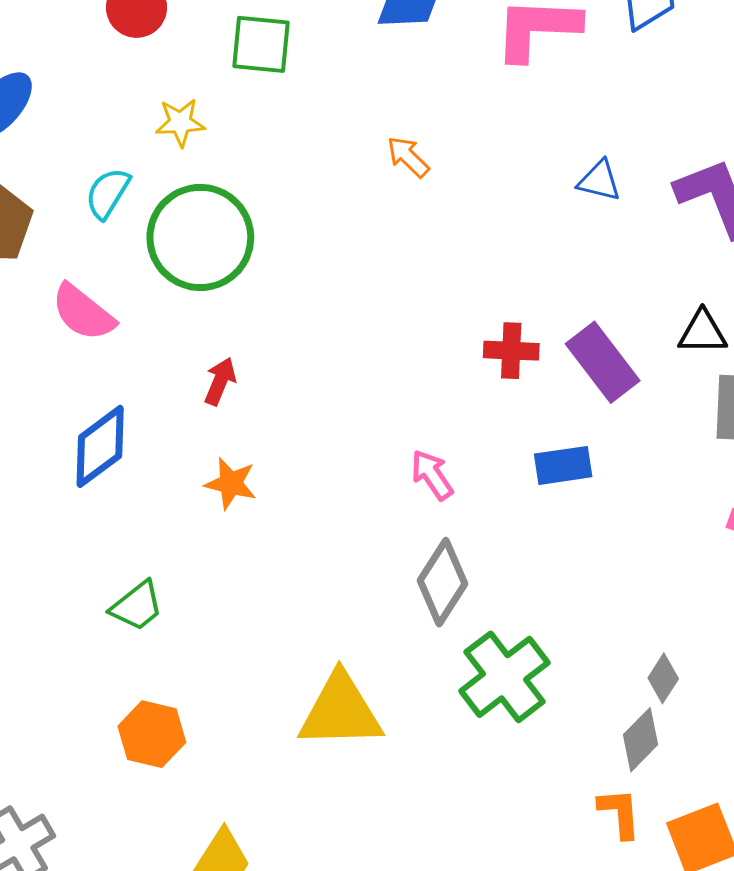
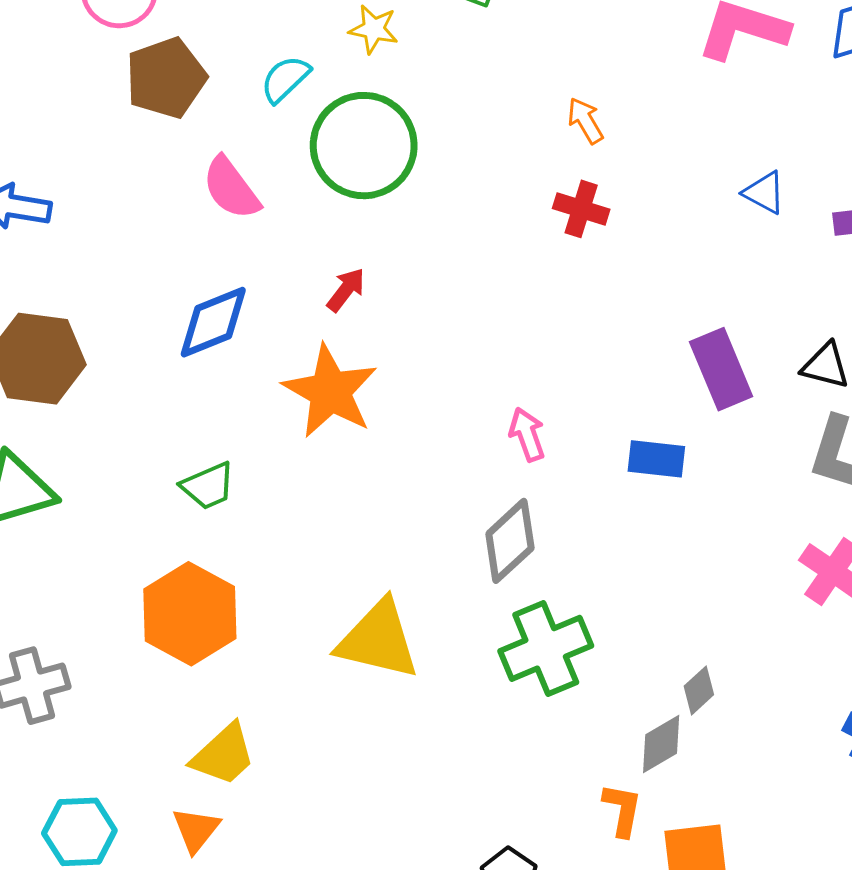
red cross: (511, 351) -> (581, 209), moved
orange star: (231, 483) -> (330, 391), size x1.8
orange hexagon: (152, 734) -> (190, 614), size x1.5

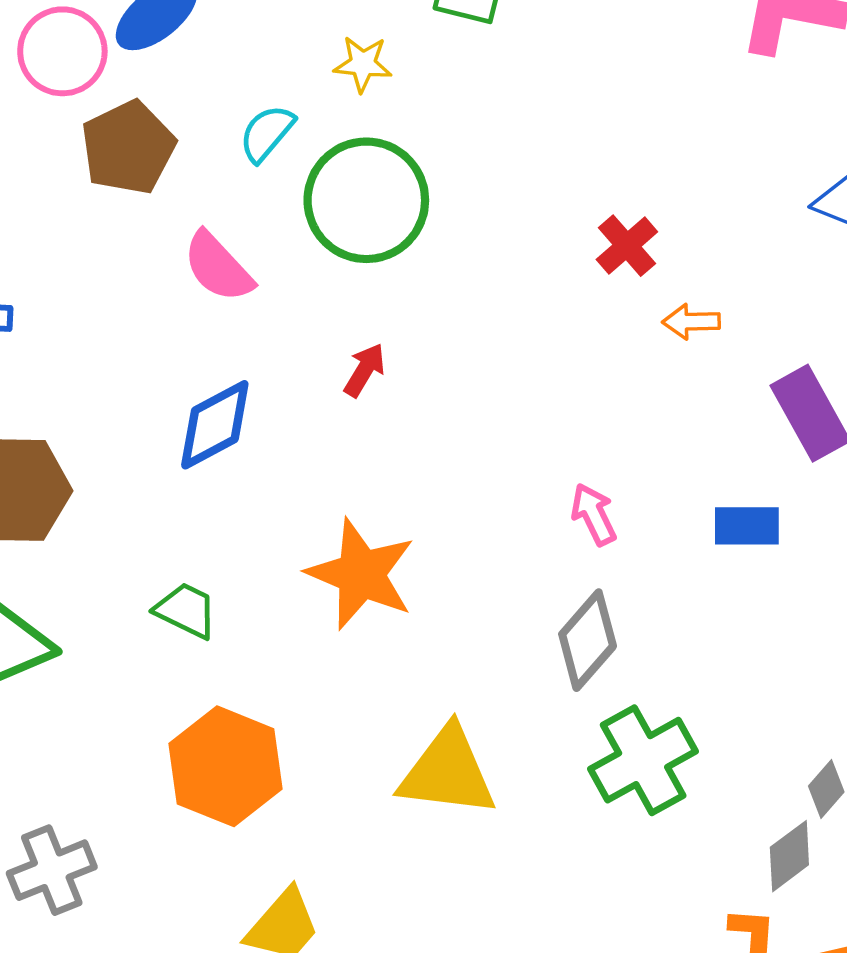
orange arrow: (585, 121) -> (691, 322), moved, turned -54
red cross: (581, 209) -> (627, 246), turned 38
orange star: (330, 391) -> (361, 574), moved
green trapezoid: (208, 486) -> (186, 610), moved, turned -124

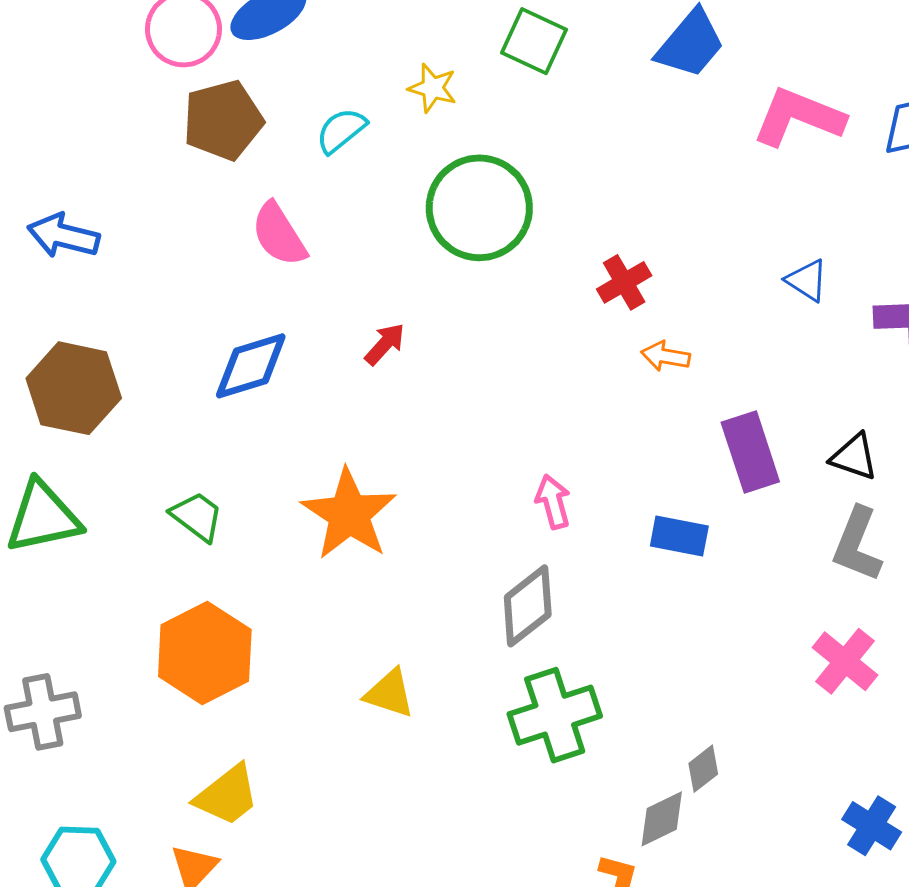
green circle: (366, 200) -> (479, 208), moved
yellow triangle: (448, 772) -> (389, 693), size x0.6

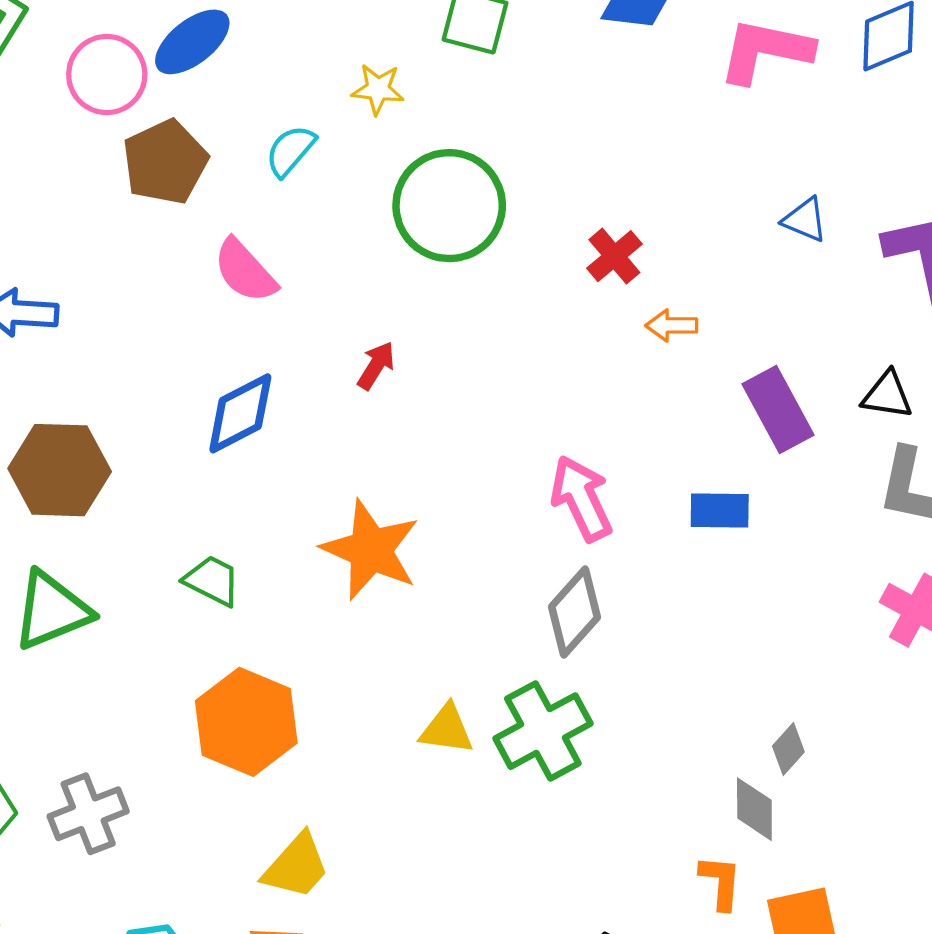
pink arrow: (553, 502) -> (581, 498), size x1.5
green cross: (555, 715) -> (543, 731), moved
gray diamond: (662, 819) -> (754, 809), turned -54

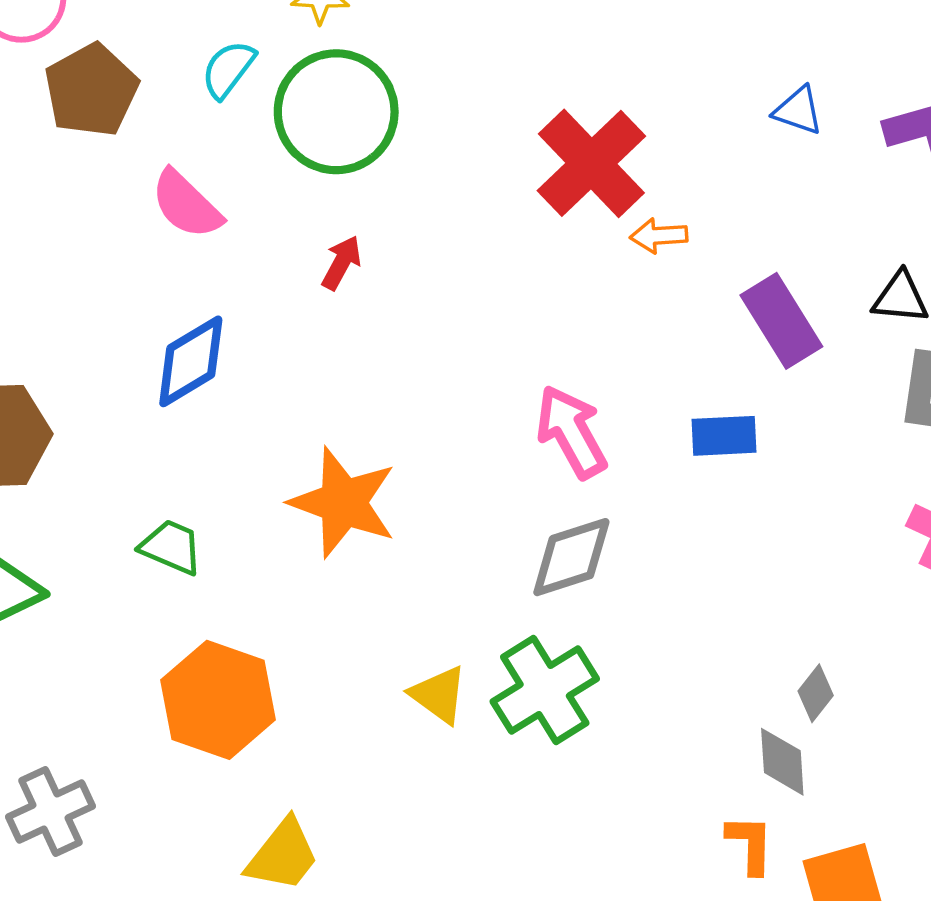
green circle: (449, 206) -> (336, 112), moved
red cross: (614, 256) -> (591, 163), size x1.8
red arrow: (376, 366) -> (341, 263), moved
gray diamond: (574, 612) -> (571, 557), turned 34
yellow triangle: (447, 729) -> (439, 695), turned 32

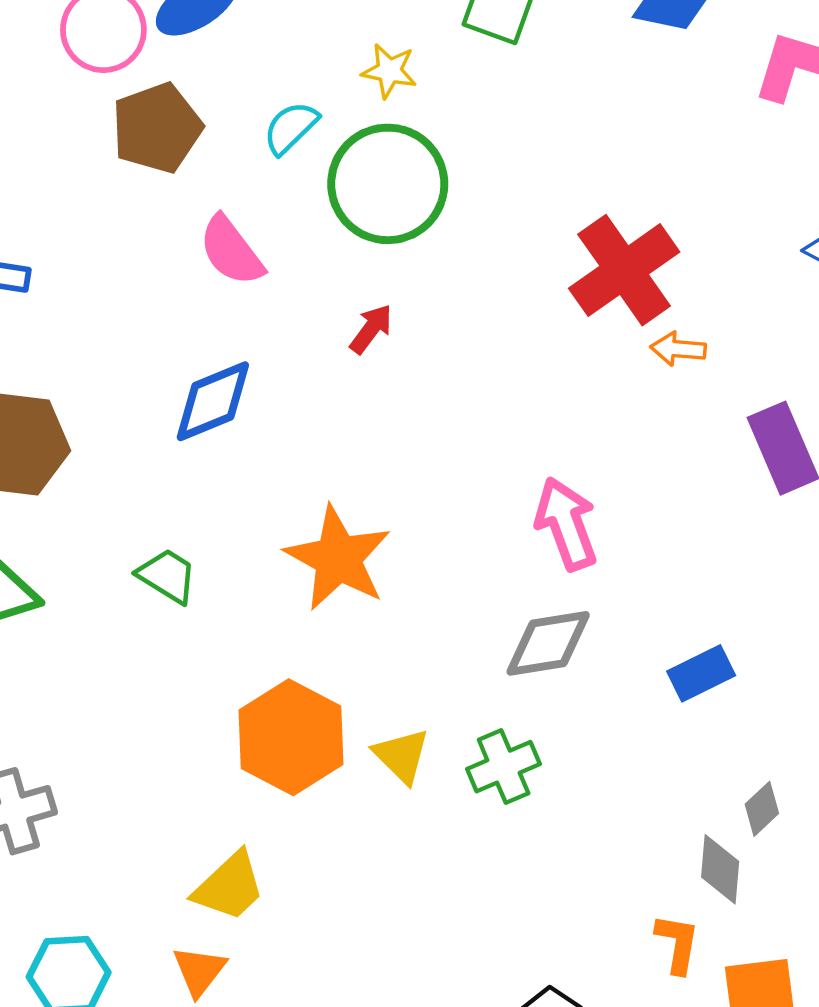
blue rectangle: (724, 436) -> (701, 673), moved, turned -32
green cross: (545, 690) -> (504, 767), size x0.7
orange hexagon: (218, 700) -> (291, 737), moved

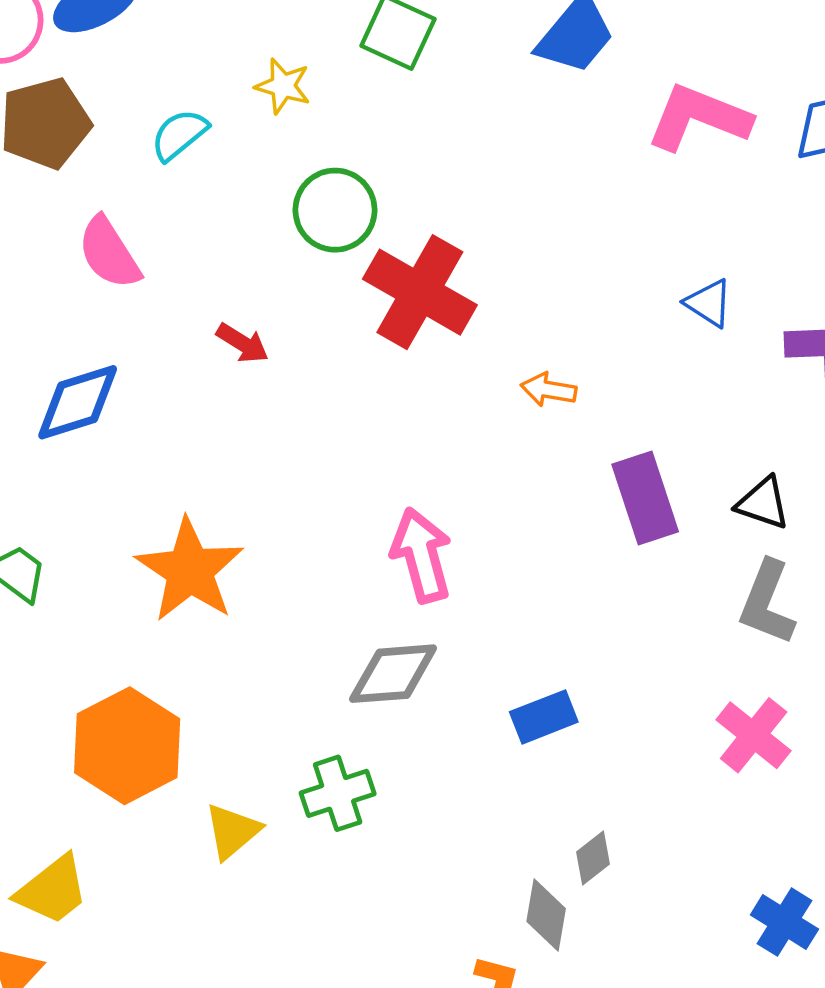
green circle: (388, 184) -> (335, 210), moved, size x0.7
red cross: (624, 270) -> (420, 292), moved, turned -30
red arrow: (371, 329) -> (242, 343), turned 80
yellow triangle: (402, 756) -> (232, 831), moved, turned 30

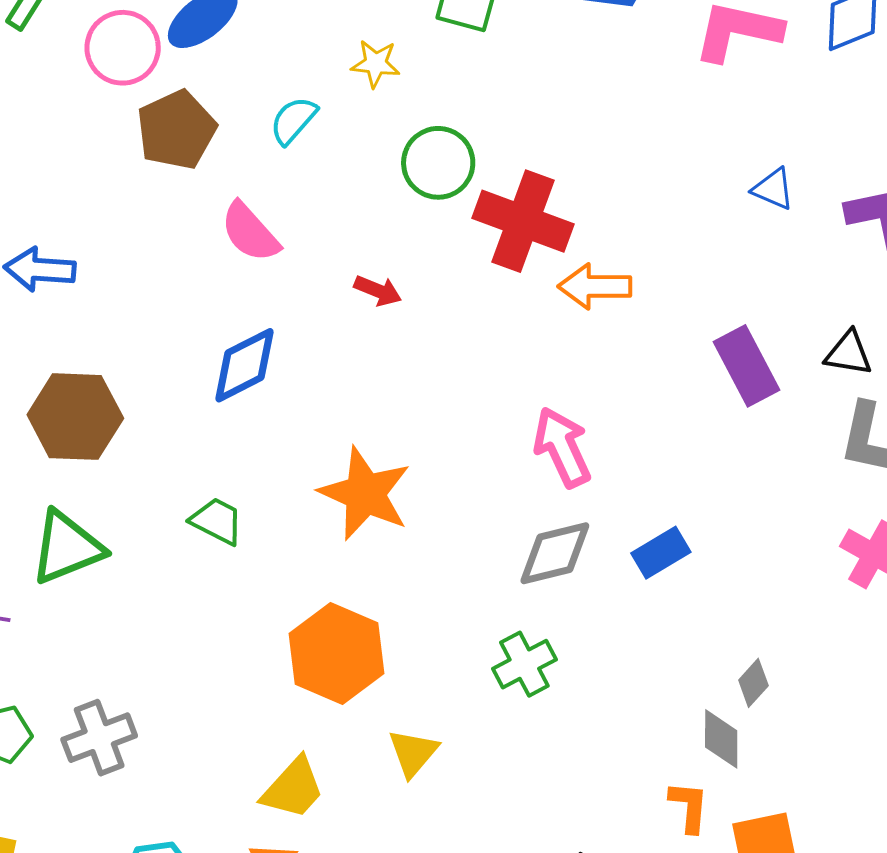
orange arrow: (549, 390) -> (595, 286), moved, size x1.5
blue rectangle: (544, 717) -> (661, 553), moved
yellow triangle: (232, 831) -> (413, 753), moved

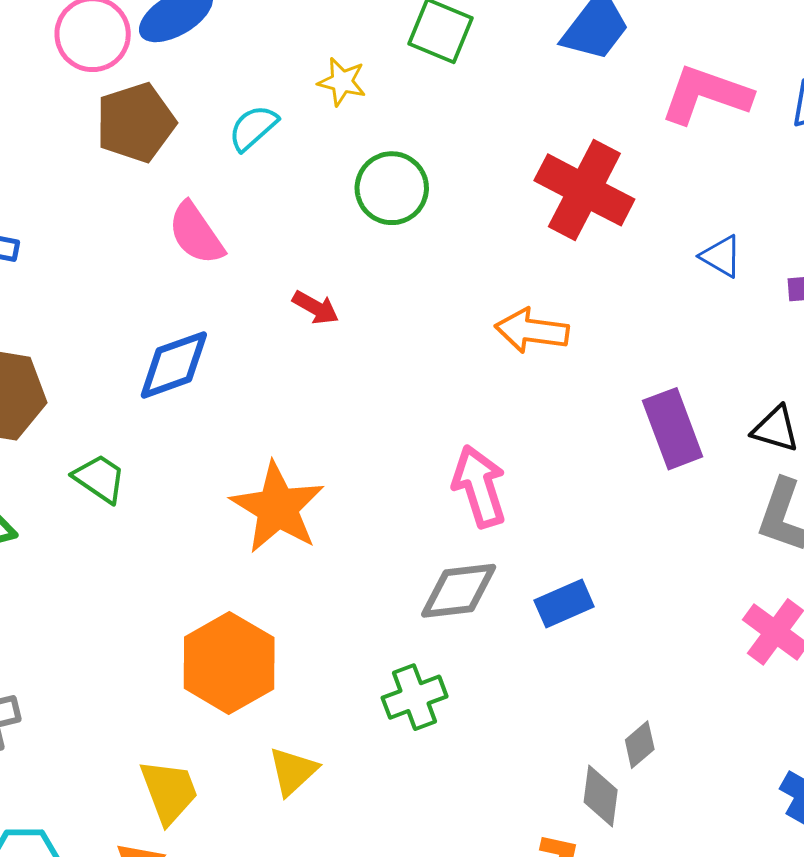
red cross: (523, 221) -> (584, 190), moved
green trapezoid: (217, 521) -> (100, 478), moved
yellow trapezoid: (293, 788) -> (169, 792), turned -70

